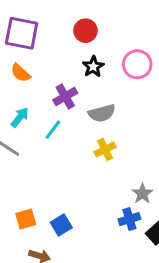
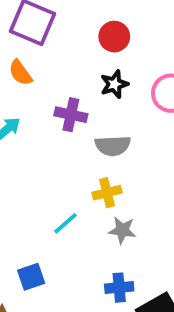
purple cross: (65, 97) -> (71, 115), turned 30
cyan line: (53, 130) -> (65, 223), moved
gray star: (142, 194) -> (122, 230), moved, turned 30

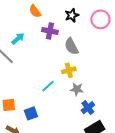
orange semicircle: (20, 73) -> (35, 11), moved
gray semicircle: (113, 146) -> (71, 46), turned 66
blue cross: (119, 288) -> (88, 108), moved, turned -32

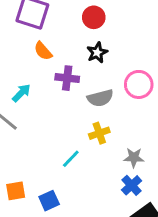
pink circle: (100, 19) -> (139, 84), moved
gray semicircle: (71, 46) -> (100, 98), turned -72
gray star: (77, 89) -> (134, 158), moved

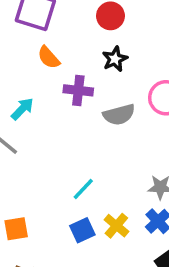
yellow cross: (99, 133) -> (116, 226), moved, turned -30
blue square: (49, 201) -> (82, 230), moved

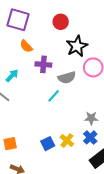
black star: (115, 59) -> (77, 46), moved, size x1.5
cyan line: (83, 189) -> (54, 96), moved

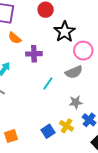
gray semicircle: (67, 78) -> (74, 72), moved
gray star: (91, 118) -> (76, 102), moved

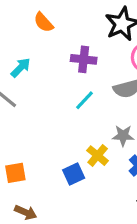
purple cross: (34, 54) -> (84, 59), moved
yellow cross: (67, 126) -> (98, 156), moved

